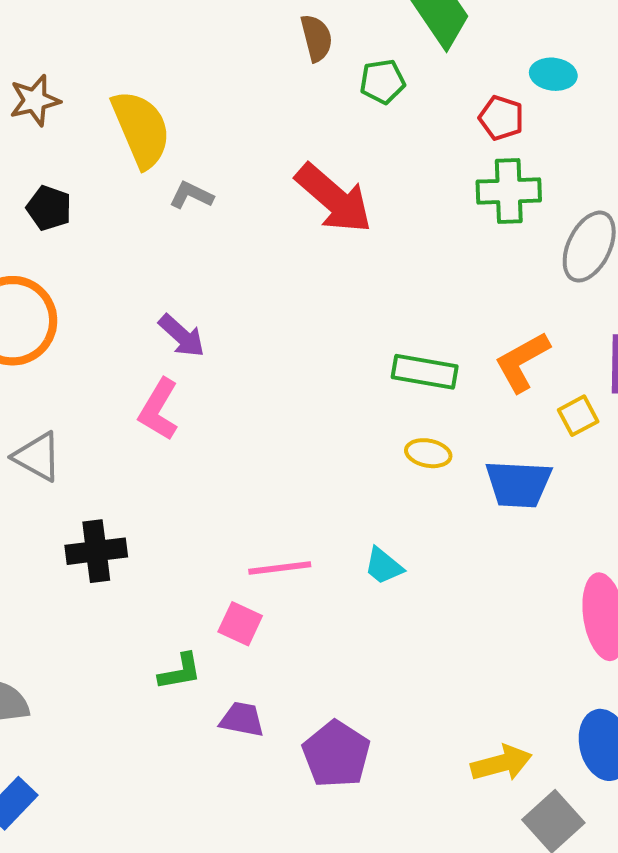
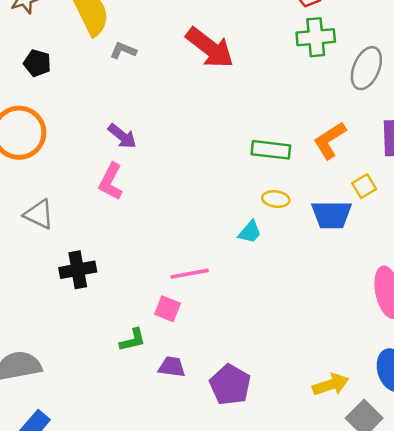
yellow square: (578, 416) -> (364, 186), moved
cyan trapezoid: (384, 566) -> (250, 232), moved, turned -85

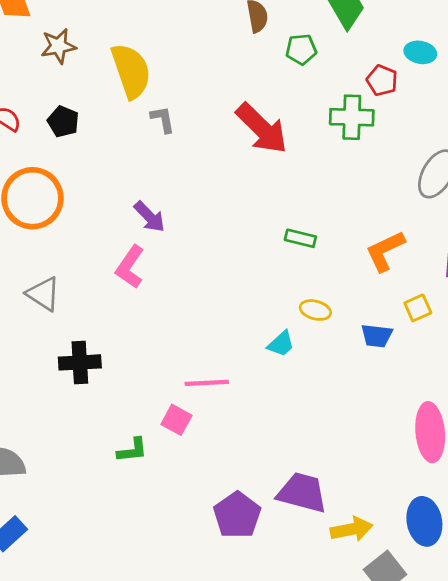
green cross: (316, 37) -> (352, 117), moved
gray L-shape: (123, 50) -> (163, 119), turned 50
green rectangle: (271, 150) -> (300, 238), moved, size x0.7
blue trapezoid: (332, 215) -> (377, 336), size x0.7
purple trapezoid: (172, 367) -> (302, 493), moved, size x1.6

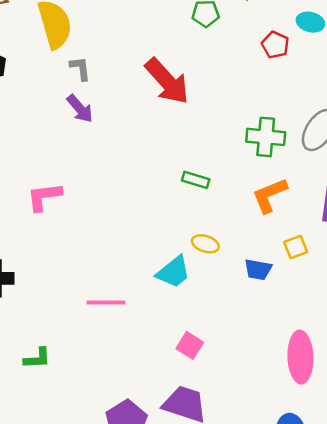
green cross: (352, 117) -> (266, 137), moved
purple arrow: (149, 217) -> (80, 109), moved
pink L-shape: (130, 267) -> (44, 197), turned 45
cyan trapezoid: (281, 344) -> (173, 272), size x1.4
pink square: (176, 420) -> (190, 345), moved

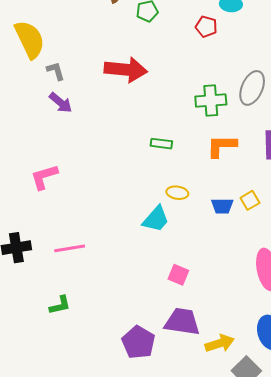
red arrow: (167, 81) -> (126, 70), turned -33
orange L-shape: (270, 195) -> (222, 146), turned 32
yellow square: (296, 247) -> (250, 200), moved
pink line: (106, 303) -> (70, 248), moved

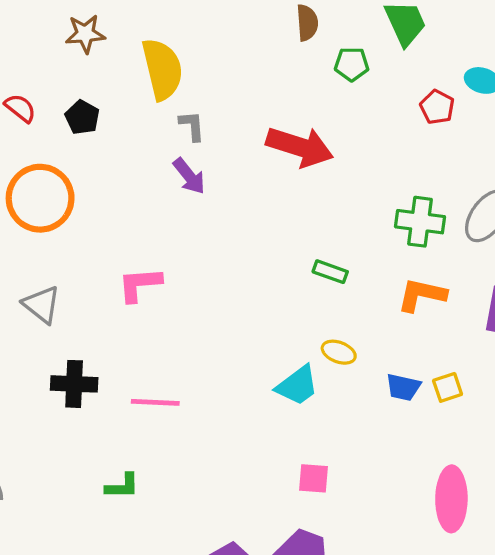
pink square: (178, 275) -> (314, 478), turned -30

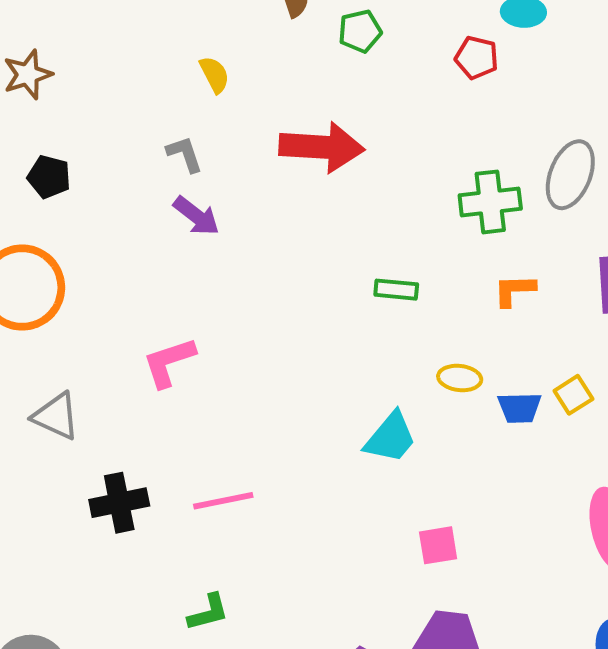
yellow semicircle: (162, 69) -> (215, 75), moved, size x0.5
orange L-shape: (422, 295) -> (514, 290), size x0.7
yellow ellipse: (339, 352) -> (460, 378), moved

